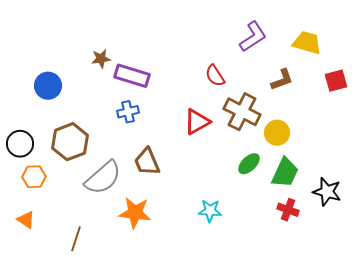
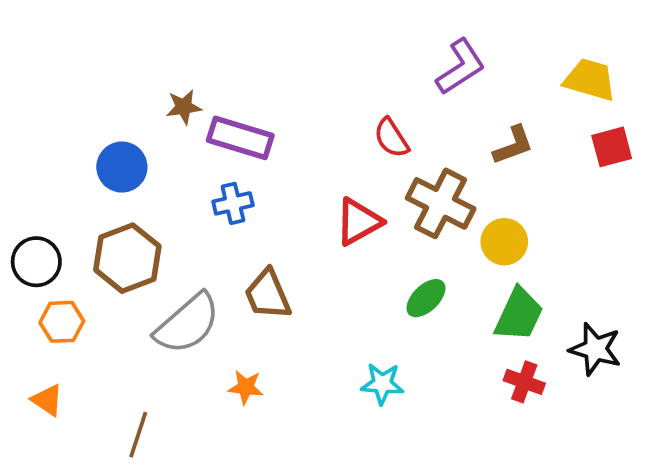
yellow trapezoid: (307, 43) -> (590, 80), moved
blue circle: (48, 86) -> (122, 167), moved
green ellipse: (249, 164) -> (426, 298), moved
orange star: (135, 213) -> (246, 387), size x0.6

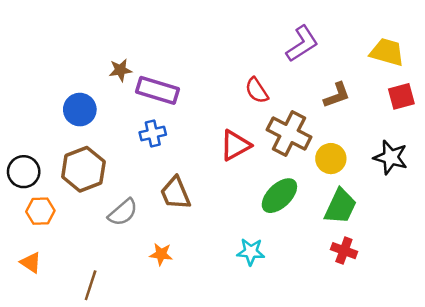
green ellipse: (426, 298) -> (279, 196), size x1.4
gray semicircle: (187, 324) -> (123, 212), size x0.7
black star: (595, 349) -> (391, 157), moved

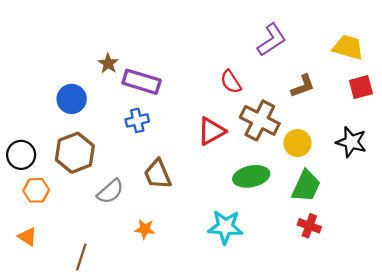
brown star: (120, 70) -> (108, 63), turned -30
green ellipse: (279, 196) -> (251, 176), turned 32
cyan star: (251, 252) -> (225, 227), size x1.4

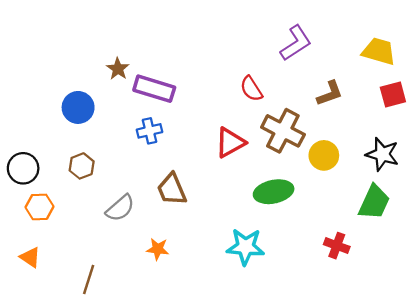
brown hexagon: (75, 153) -> (82, 166), size x0.6
green trapezoid: (306, 186) -> (374, 202), moved

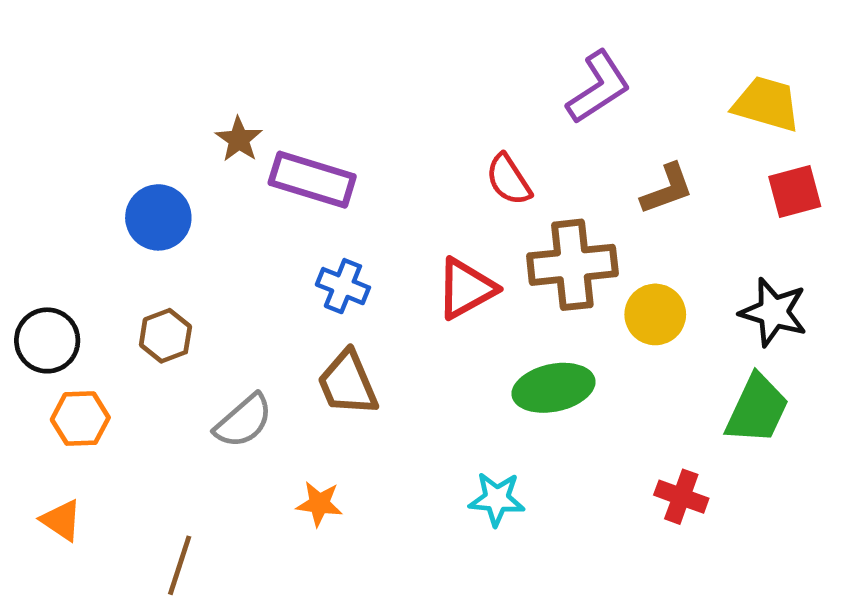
blue cross: (149, 131) -> (343, 286), moved, turned 35
brown cross: (283, 131) -> (572, 265), turned -33
cyan star: (245, 247) -> (497, 499), size x0.7

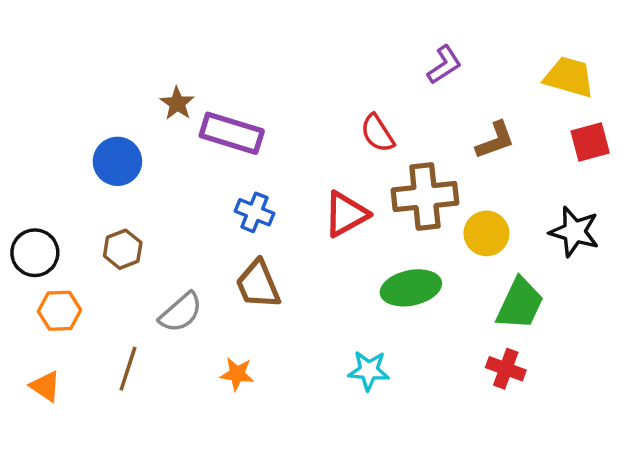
purple L-shape: (598, 87) -> (444, 65), size x0.7
green trapezoid: (757, 409) -> (520, 304), moved
brown line: (180, 565) -> (128, 369), moved

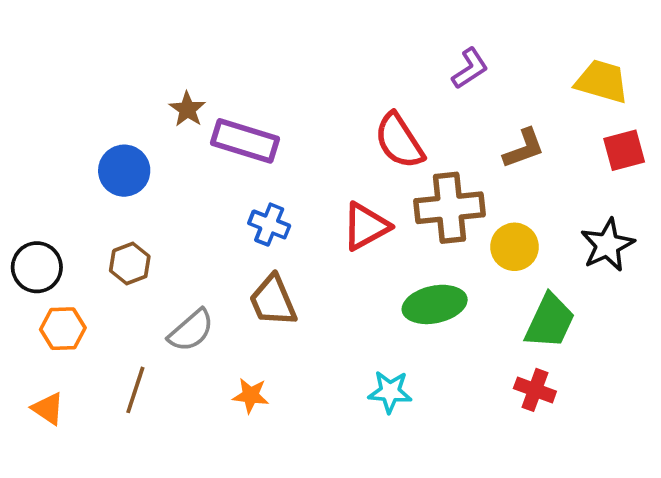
red semicircle: (378, 133) -> (399, 141), size x1.4
black star: (574, 232) -> (607, 245), turned 30

